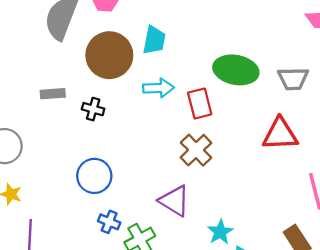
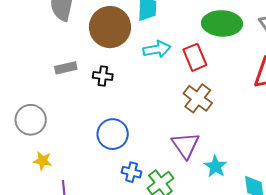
purple triangle: (174, 201) -> (186, 145), turned 32
cyan star: (220, 232) -> (216, 166), moved

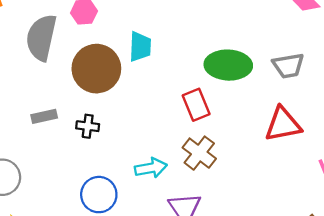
cyan arrow: (157, 49) -> (151, 168), moved

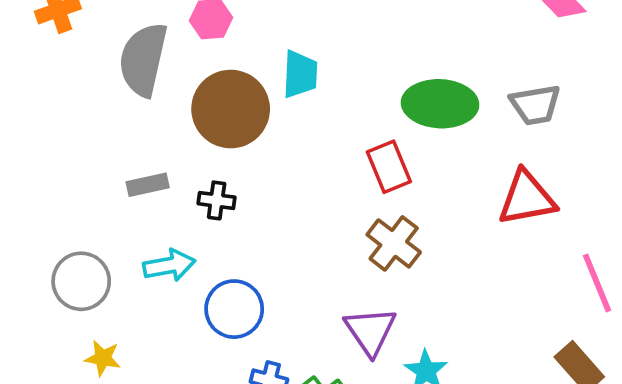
cyan arrow: (151, 168) -> (169, 265), moved

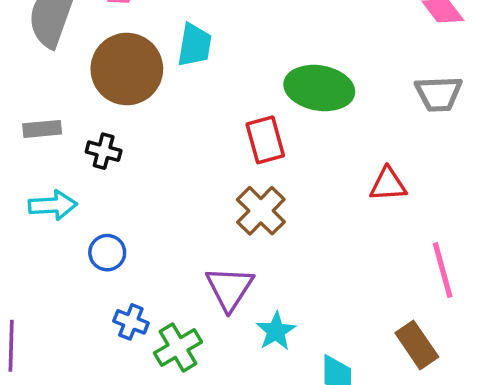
gray trapezoid: (535, 105) -> (439, 94), moved
red triangle: (527, 198) -> (388, 184), size x0.7
blue circle: (234, 309) -> (107, 253), size x0.7

